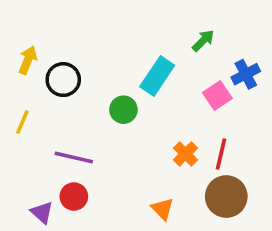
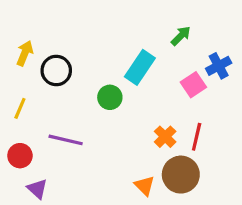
red circle: (74, 197) -> (20, 156), moved
brown circle: (226, 197) -> (181, 175), moved

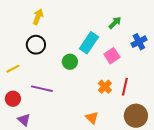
yellow arrow: (25, 53) -> (38, 17), moved
pink square: (193, 85) -> (112, 56), moved
yellow line: (20, 108) -> (13, 69), turned 40
brown circle: (181, 175) -> (136, 116), moved

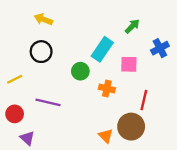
yellow arrow: (38, 17) -> (43, 19), turned -91
pink square: (112, 56) -> (129, 64), turned 35
orange cross: (105, 87) -> (107, 89), moved, turned -32
brown circle: (136, 116) -> (131, 127), moved

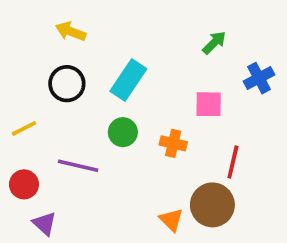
cyan rectangle: (102, 49) -> (128, 80), moved
green circle: (80, 71) -> (123, 132), moved

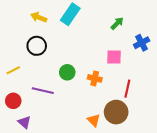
cyan rectangle: (128, 80) -> (70, 14), moved

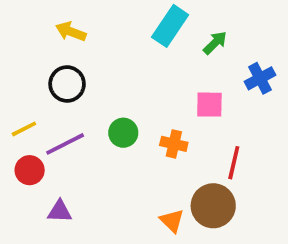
cyan rectangle: (70, 14) -> (170, 26), moved
purple line: (43, 91) -> (65, 144), moved, turned -40
red circle: (13, 101) -> (30, 170), moved
purple triangle: (24, 122) -> (60, 211), moved, turned -40

